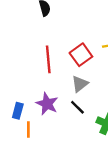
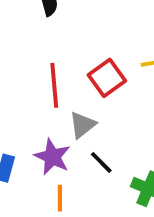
gray triangle: (80, 84) -> (82, 125), moved
orange line: (28, 129) -> (60, 198), moved

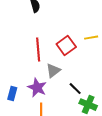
black line: (101, 162) -> (75, 89), moved

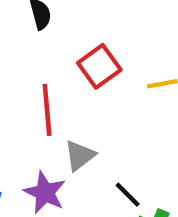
red square: (66, 46) -> (99, 66), moved

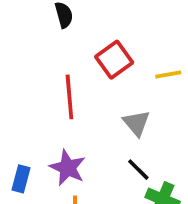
gray triangle: (80, 156) -> (137, 123), moved, turned -32

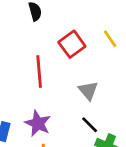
yellow line: (168, 75) -> (110, 39), moved, turned 66

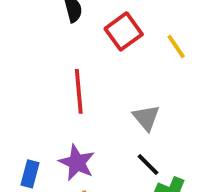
red square: (72, 44) -> (124, 31), moved

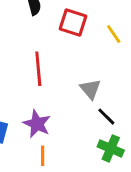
red square: (124, 31) -> (73, 22), turned -36
black line: (148, 164) -> (106, 117), moved

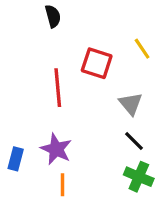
red square: (73, 22) -> (97, 63), moved
gray triangle: (90, 89) -> (131, 104), moved

